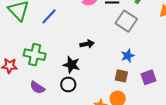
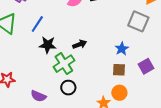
gray square: (126, 21) -> (138, 21), moved
green cross: (35, 55) -> (64, 64), moved, turned -35
black star: (71, 65) -> (48, 45), moved

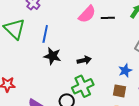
blue line: (37, 24) -> (45, 34), turned -30
green cross: (64, 64) -> (83, 86), moved

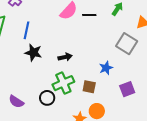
brown square: (119, 91) -> (89, 87), moved

